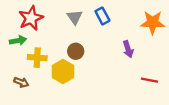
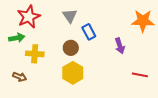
blue rectangle: (102, 16) -> (89, 32), moved
yellow hexagon: (63, 72) -> (73, 73), moved

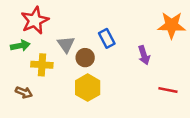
gray triangle: (70, 16) -> (66, 44), moved

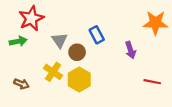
yellow cross: (42, 65) -> (53, 72), moved, turned 30

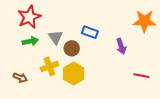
blue rectangle: (97, 35) -> (90, 32), turned -42
green arrow: (18, 41) -> (30, 41), moved
yellow cross: (53, 72) -> (49, 66), turned 36

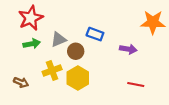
gray triangle: (56, 37) -> (59, 39), turned 42
purple arrow: (121, 46) -> (128, 49), turned -63
red line: (141, 76) -> (136, 84), moved

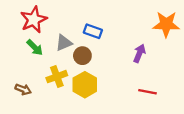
blue rectangle: (95, 34) -> (93, 31), moved
green arrow: (32, 44) -> (35, 47), turned 56
purple arrow: (128, 49) -> (139, 53), turned -77

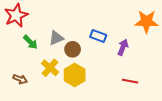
red star: (34, 20) -> (16, 15), moved
blue rectangle: (93, 31) -> (98, 36), moved
yellow cross: (57, 77) -> (50, 68), turned -30

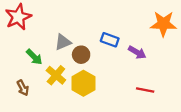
green arrow: (30, 42) -> (34, 57), moved
purple arrow: (123, 47) -> (137, 52), turned 98
brown arrow: (20, 79) -> (23, 88), turned 40

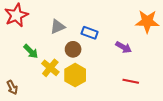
blue rectangle: (110, 40) -> (90, 33), moved
gray triangle: (63, 42) -> (58, 27), moved
brown arrow: (23, 88) -> (12, 87), moved

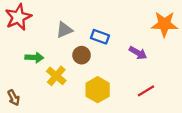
green arrow: (31, 51) -> (34, 57), turned -42
yellow hexagon: (75, 75) -> (98, 90), moved
red line: (131, 81) -> (146, 91), turned -42

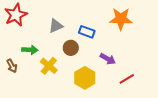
orange star: (164, 24) -> (121, 19), moved
purple arrow: (138, 53) -> (108, 59), moved
brown arrow: (14, 98) -> (12, 66), moved

